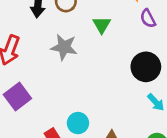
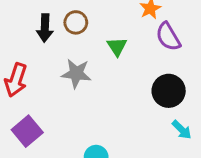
purple semicircle: (148, 18) -> (168, 37), size x1.4

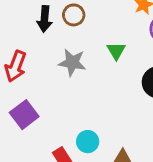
green triangle: (117, 46) -> (116, 51), moved

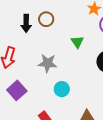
gray star: (72, 63) -> (48, 63), moved
cyan circle: (88, 142) -> (62, 89), moved

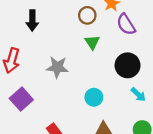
brown circle: (46, 19) -> (87, 15), moved
cyan circle: (62, 89) -> (94, 97), moved

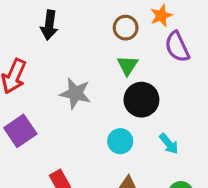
black circle: (128, 65) -> (141, 100), moved
cyan arrow: (138, 95) -> (169, 144), moved

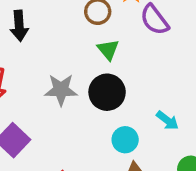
black circle: (141, 100) -> (107, 92), moved
cyan circle: (120, 141) -> (125, 140), moved

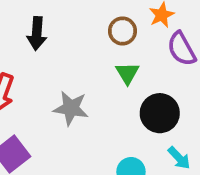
black circle: (107, 92) -> (160, 113), moved

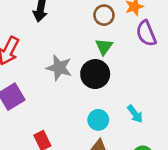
black circle: (160, 113) -> (95, 74), moved

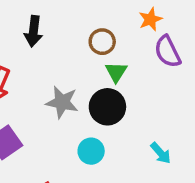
brown circle: (104, 15) -> (102, 42), moved
cyan circle: (98, 120) -> (91, 151), moved

